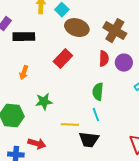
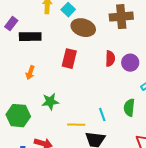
brown cross: (115, 31) -> (121, 17), moved, turned -35
red rectangle: (63, 59) -> (69, 59), turned -30
green semicircle: (98, 92) -> (129, 108), moved

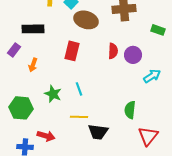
purple rectangle: (11, 24) -> (14, 50), moved
green star: (50, 102) -> (53, 94), turned 30
green semicircle: (129, 108) -> (130, 110), moved
cyan line: (102, 115) -> (79, 89), moved

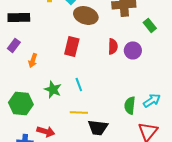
black rectangle: (33, 29) -> (19, 17), moved
green rectangle: (158, 30) -> (150, 25), moved, turned 32
cyan arrow: (152, 76) -> (152, 100), moved

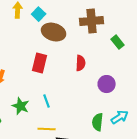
purple circle: (133, 50) -> (107, 84), moved

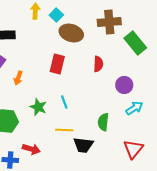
green rectangle: (118, 42) -> (135, 43), size x1.6
cyan arrow: (120, 117) -> (134, 108), moved
green semicircle: (98, 122) -> (103, 122), moved

